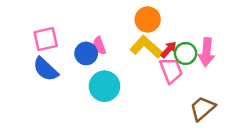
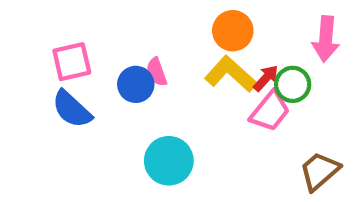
pink arrow: (206, 52) -> (326, 39), moved
pink trapezoid: (171, 70) -> (270, 111), turned 60
cyan circle: (104, 86) -> (169, 161), moved

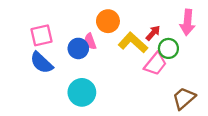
orange circle: (233, 31) -> (108, 21), moved
red arrow: (266, 78) -> (153, 33), moved
cyan circle: (169, 161) -> (82, 92), moved

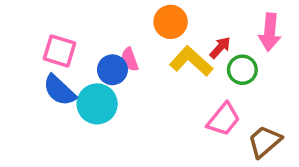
orange circle: (108, 21) -> (171, 22), moved
pink square: (42, 35) -> (59, 51), turned 30
pink trapezoid: (155, 64) -> (224, 119), moved
cyan circle: (82, 92) -> (97, 104), moved

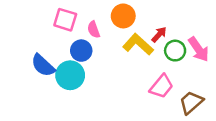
pink arrow: (270, 32) -> (199, 49), moved, turned -40
pink square: (59, 51) -> (65, 20), moved
pink semicircle: (130, 59) -> (94, 30), moved

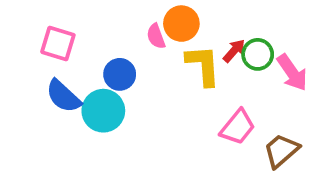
pink square: (65, 20) -> (58, 44), moved
pink semicircle: (94, 30) -> (156, 36), moved
yellow L-shape: (138, 44) -> (203, 65), turned 44
green circle: (175, 51) -> (258, 54), moved

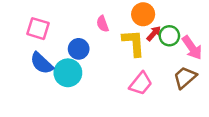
orange circle: (181, 24) -> (143, 14), moved
pink trapezoid: (238, 127) -> (141, 84), moved
brown trapezoid: (281, 151) -> (185, 78), moved

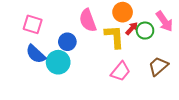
pink semicircle: (103, 24) -> (88, 20), size x1.6
pink arrow: (192, 48) -> (164, 21), moved

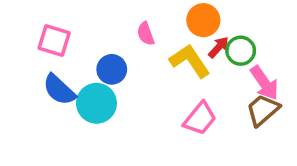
pink semicircle: (88, 20) -> (146, 34), size x0.6
pink arrow: (164, 21) -> (264, 83), moved
yellow L-shape: (114, 37) -> (190, 61), turned -30

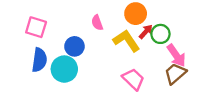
blue semicircle: (59, 90) -> (39, 60), turned -125
pink trapezoid: (200, 119) -> (133, 79), turned -85

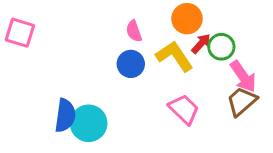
pink square: (36, 27) -> (20, 33), moved
blue circle: (74, 46) -> (131, 64), moved
blue semicircle: (39, 60) -> (65, 115), moved
cyan circle: (64, 69) -> (89, 123), moved

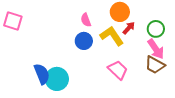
green circle: (221, 47) -> (156, 29), moved
brown trapezoid: (242, 101) -> (155, 65), turned -110
blue semicircle: (65, 115) -> (42, 74), turned -30

